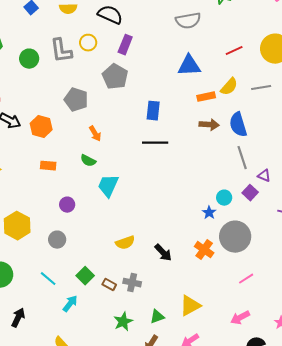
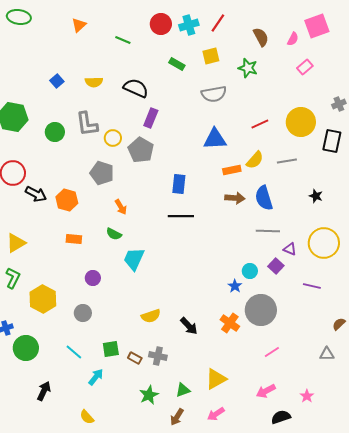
yellow circle: (88, 43) -> (113, 138), moved
gray line: (242, 158) -> (268, 231), turned -70
green square: (85, 276) -> (111, 349), turned 36

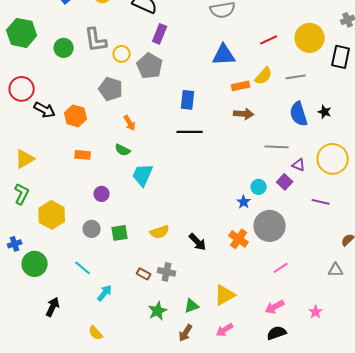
blue semicircle: (264, 198) -> (299, 114), moved
green square: (111, 349) -> (120, 233), moved
black semicircle: (281, 417) -> (277, 333), moved

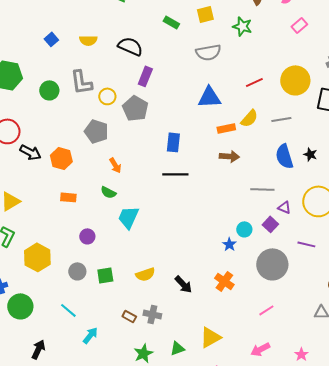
gray circle: (270, 226) -> (272, 264), moved

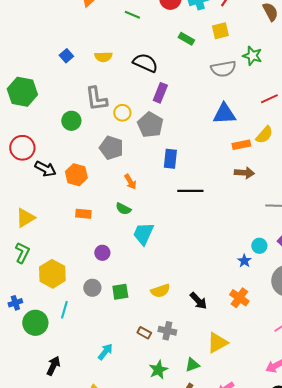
green star: (242, 26) -> (252, 56), moved
green circle: (49, 90) -> (71, 121), moved
blue rectangle: (173, 142) -> (170, 159), moved
cyan line: (68, 310) -> (64, 310), moved, turned 66
yellow triangle: (210, 337) -> (217, 343), moved

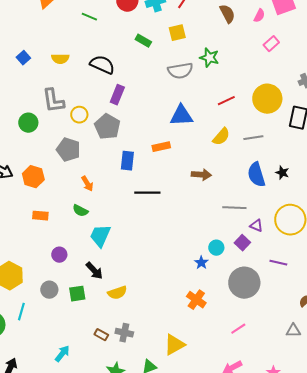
orange rectangle: (241, 145) -> (161, 147), moved
black arrow: (198, 301) -> (94, 271), moved

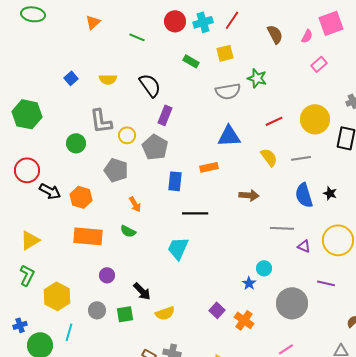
black semicircle: (102, 65) -> (150, 85), turned 30
yellow semicircle: (221, 137) -> (269, 157), turned -78
orange rectangle: (40, 216) -> (88, 236), size x1.8
cyan trapezoid: (100, 236) -> (178, 248), moved
purple square: (242, 243) -> (217, 310), moved

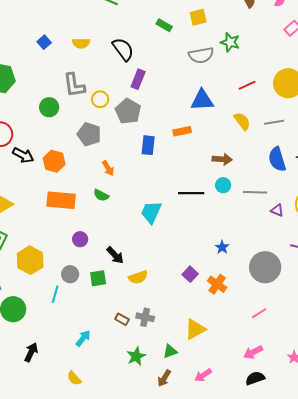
black line: (195, 213) -> (191, 193), moved
cyan circle: (264, 268) -> (223, 185), moved
cyan line: (69, 332) -> (55, 294), moved

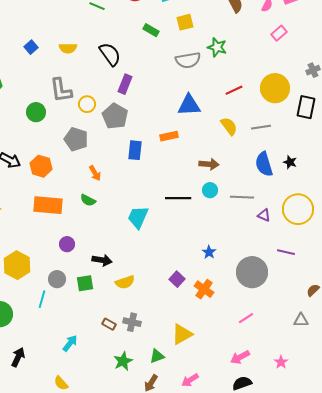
black arrow: (115, 255) -> (102, 260), turned -36

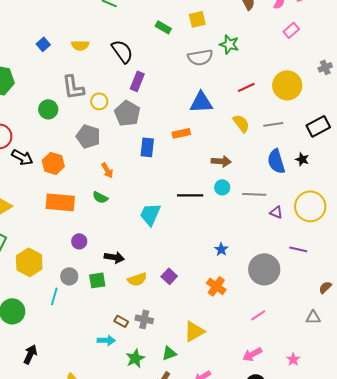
black rectangle: (306, 107) -> (318, 126), moved, turned 50
purple square: (177, 279) -> (169, 276), moved
cyan arrow: (70, 343) -> (106, 340), moved, turned 54

